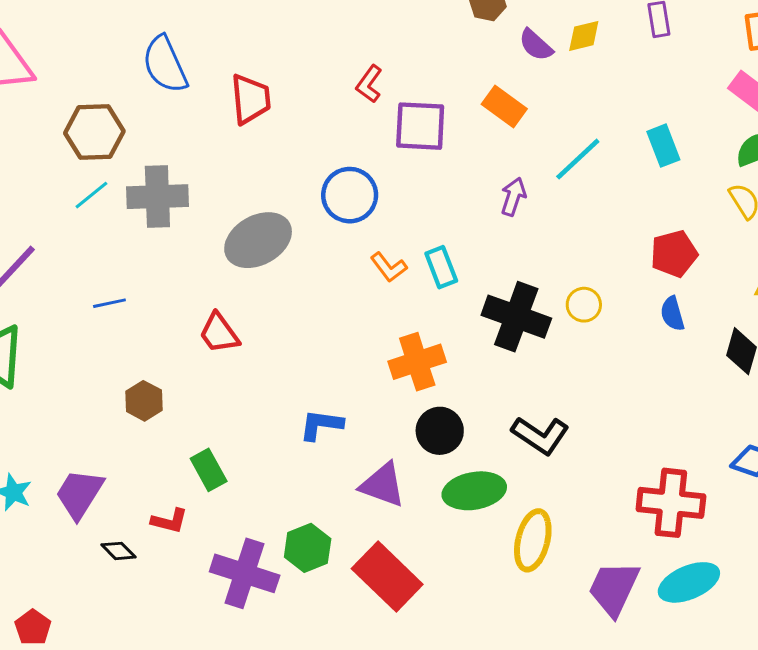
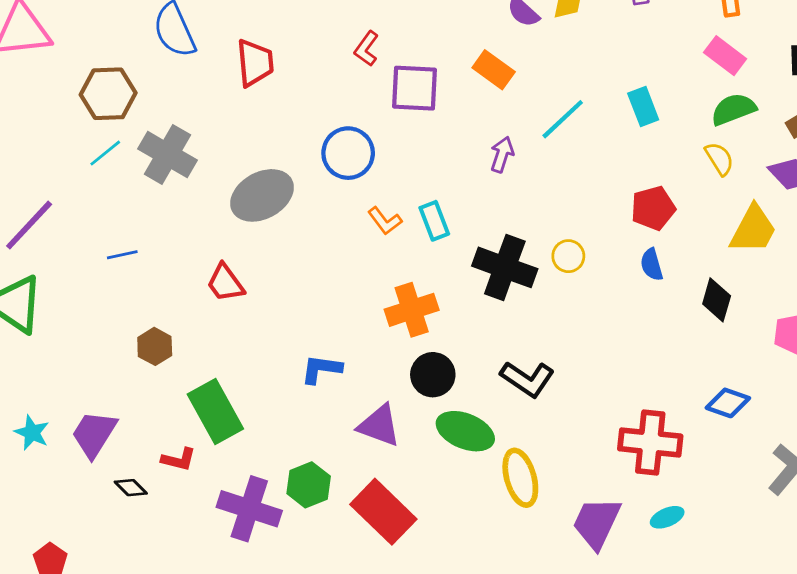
gray cross: (157, 197) -> (167, 154), turned 32
green rectangle: (209, 470) -> (215, 411), size x1.6
green ellipse: (474, 491) -> (465, 431), turned 32
yellow ellipse: (533, 540) -> (520, 478), turned -30
cyan ellipse: (689, 582) -> (667, 517), size x0.6

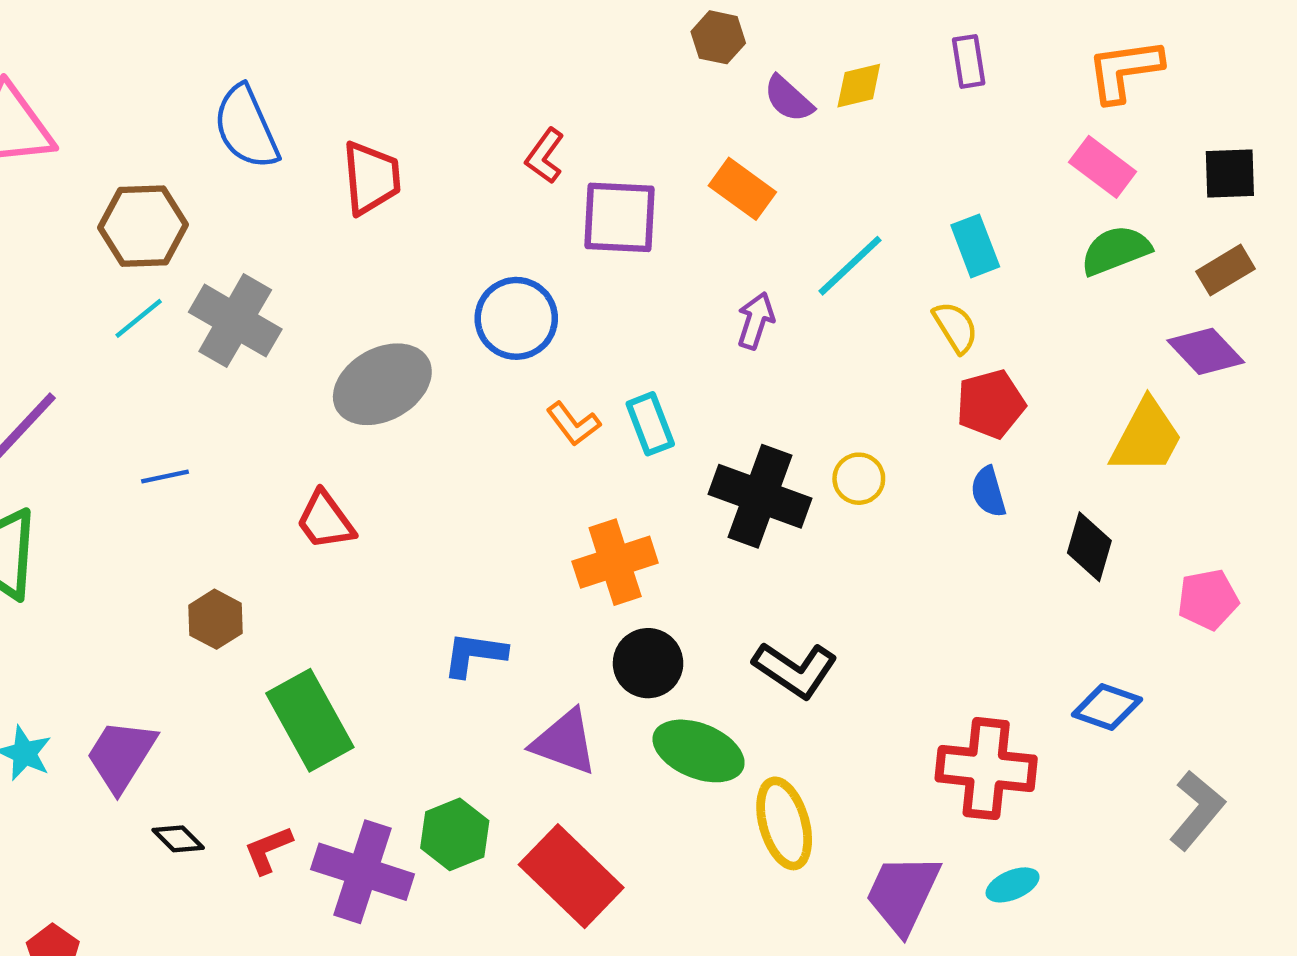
yellow semicircle: (719, 159) -> (955, 327), moved
red L-shape: (179, 459) -> (268, 850), moved, turned 144

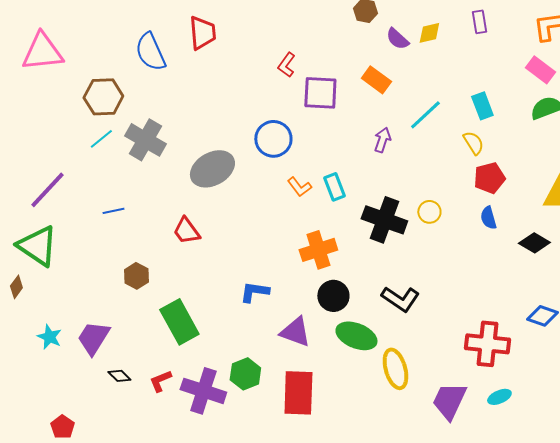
red trapezoid: (371, 178) -> (202, 33), moved
black diamond: (1089, 547) -> (534, 243), turned -76
red rectangle: (571, 876) -> (298, 393), turned 48

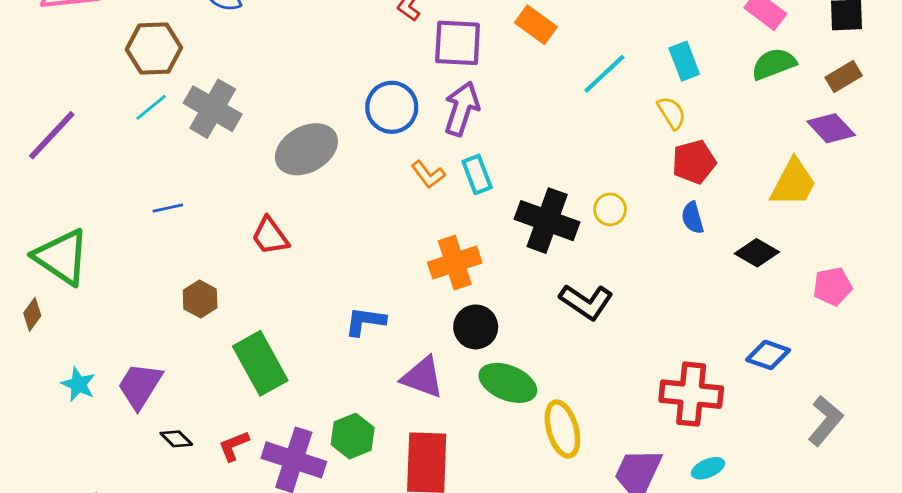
purple arrow: (382, 140) -> (462, 109), moved, size x1.5
purple line: (47, 190) -> (52, 135), moved
black L-shape: (400, 299) -> (586, 302), moved

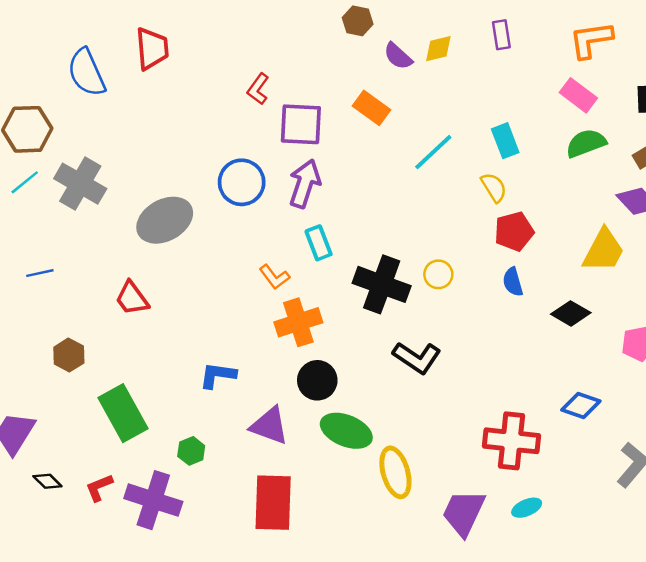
orange L-shape: (428, 174) -> (274, 277), moved
green hexagon: (353, 436) -> (191, 451), moved, size x0.7

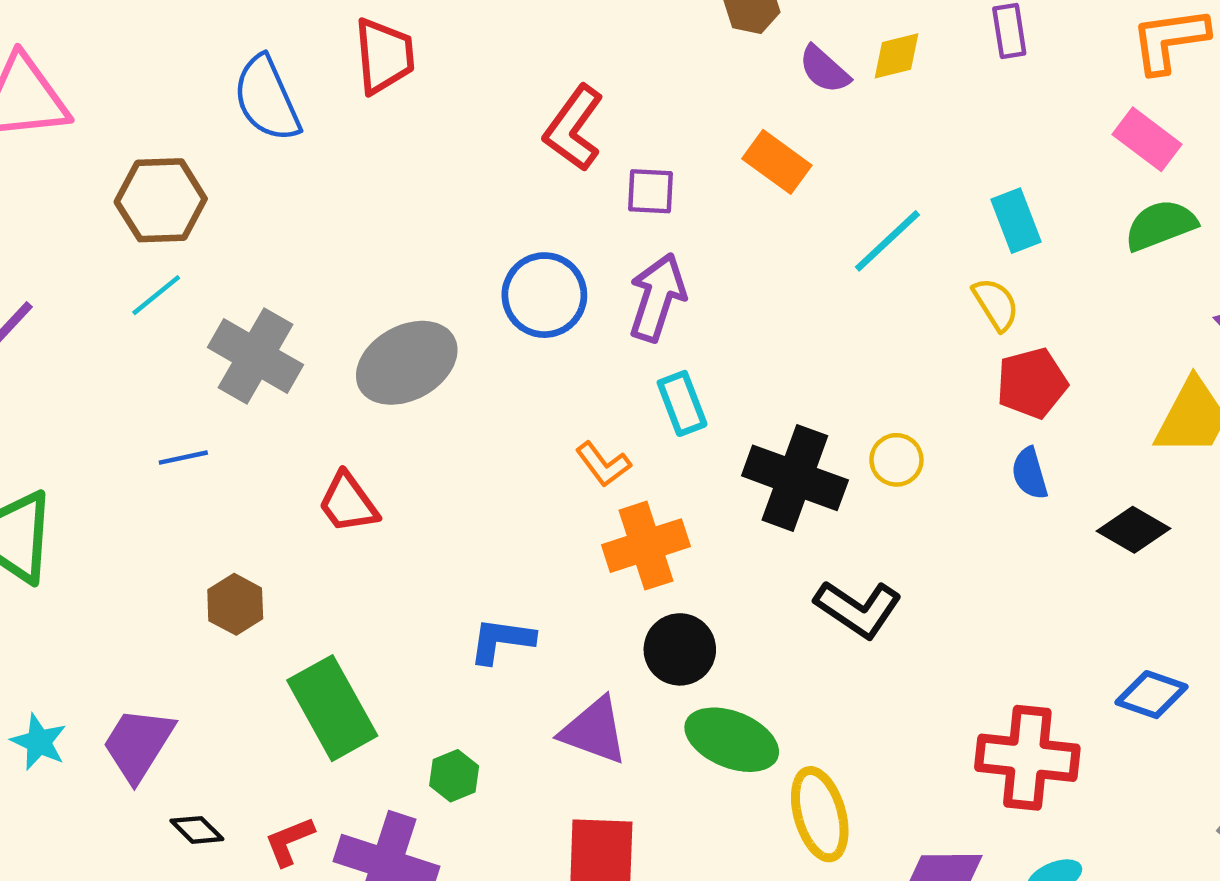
red L-shape: (258, 89) -> (574, 128), size x1.5
purple square: (301, 124) -> (650, 191), size x0.6
gray cross: (80, 184) -> (256, 356), moved

